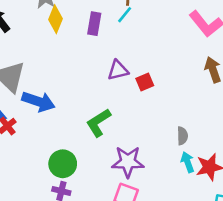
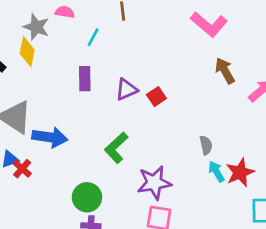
cyan line: (125, 15) -> (93, 37), moved
yellow diamond: (55, 19) -> (27, 52), moved
purple rectangle: (94, 24) -> (85, 79), moved

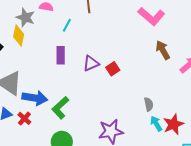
green L-shape: (116, 148) -> (60, 108), moved
red cross: (22, 169) -> (24, 118), moved

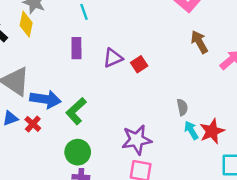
cyan line: (67, 25) -> (84, 12), turned -48

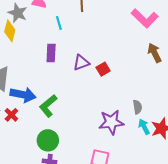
purple star: (137, 140) -> (111, 122), moved

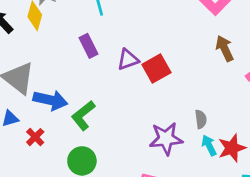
purple rectangle: (51, 53) -> (88, 46), turned -30
red square: (103, 69) -> (156, 69), size x1.5
red cross: (11, 115) -> (35, 137), moved

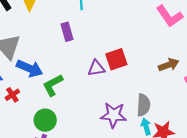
brown arrow: (225, 48) -> (169, 65), moved, turned 84
purple triangle: (128, 60) -> (96, 68), moved
gray semicircle: (201, 119) -> (143, 105), size x1.5

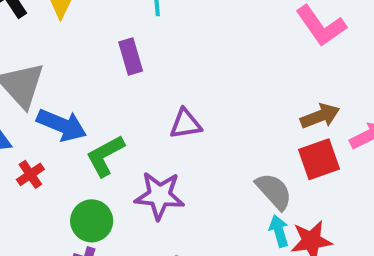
red square: (116, 59) -> (319, 159), moved
gray semicircle: (143, 105) -> (274, 191), turned -45
purple star: (114, 115) -> (159, 195), moved

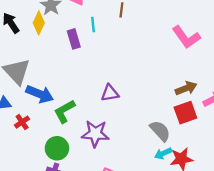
purple rectangle: (131, 57) -> (74, 39), moved
cyan arrow: (279, 231) -> (163, 153), turned -98

